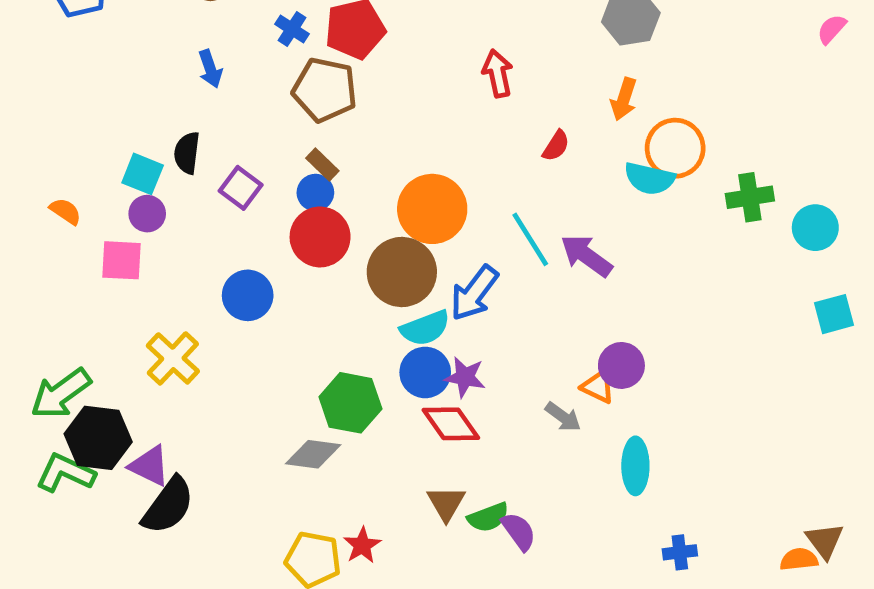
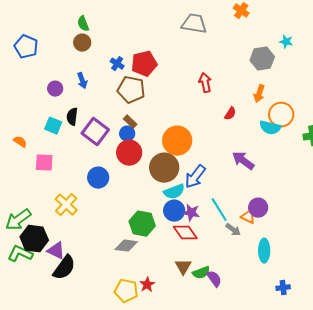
purple square: (241, 188) -> (95, 132), size x1.5
purple circle: (147, 214) -> (55, 89), moved
cyan line: (530, 239) -> (219, 210), moved

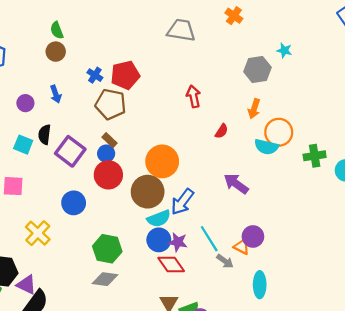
green hexagon: (142, 224) -> (107, 249), moved

